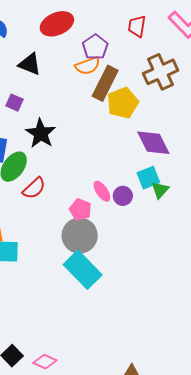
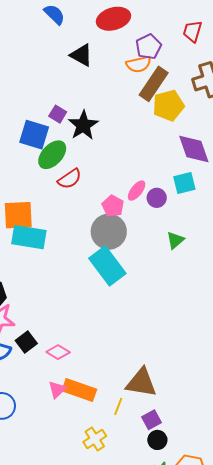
purple square: (15, 103) -> (58, 114), moved
green triangle: (160, 190) -> (175, 240), moved
pink ellipse: (102, 191) -> (137, 191), turned 65

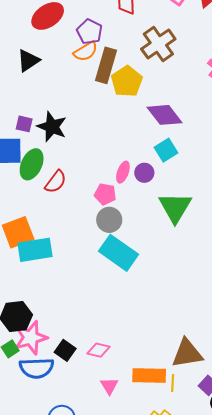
black triangle: (81, 55) -> (28, 61), turned -45
gray circle: (109, 232) -> (109, 220), size x0.7
green triangle: (175, 240) -> (175, 207), size x1.8
orange rectangle: (79, 390) -> (149, 376), moved

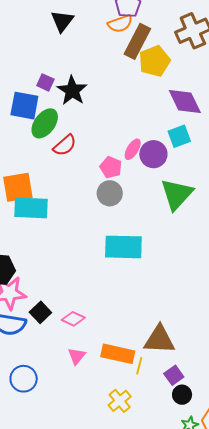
black triangle: (28, 61) -> (62, 21), turned -30
purple circle: (144, 173) -> (153, 154), size x1.4
cyan rectangle: (119, 253) -> (123, 247), moved, turned -45

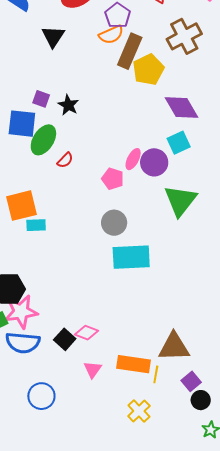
black star: (72, 91) -> (68, 105), size x0.7
red semicircle: (65, 145) -> (65, 160), size x0.7
gray circle: (110, 193) -> (114, 223), moved
cyan rectangle: (31, 208) -> (36, 225), size x0.6
black square: (40, 312) -> (65, 339), moved

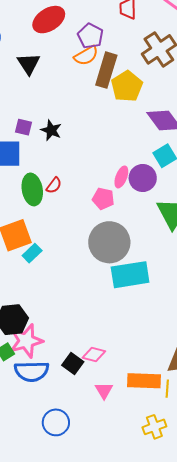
green ellipse: (43, 140) -> (32, 189), moved, turned -36
gray circle: (114, 223) -> (109, 242), size x1.6
cyan rectangle: (36, 225) -> (32, 253), turned -36
yellow cross: (139, 411) -> (154, 427), turned 30

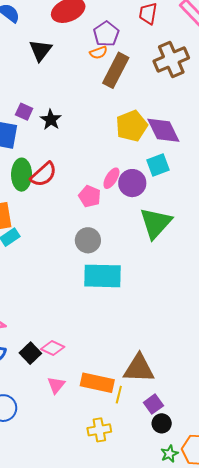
orange semicircle: (86, 56) -> (98, 53), size x0.7
yellow pentagon: (127, 86) -> (132, 126), moved
red semicircle: (54, 185) -> (44, 174), size x1.6
gray circle: (109, 242) -> (88, 240), size x0.6

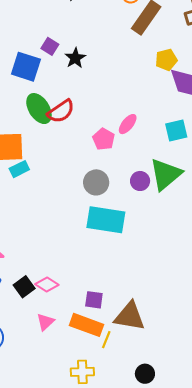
yellow pentagon: (132, 126) -> (166, 60), moved, size x0.7
cyan square: (158, 165) -> (176, 130), moved
green ellipse: (22, 175) -> (39, 109), turned -40
purple circle: (132, 183) -> (140, 181), moved, size x0.7
purple square: (153, 404) -> (94, 300), moved, turned 36

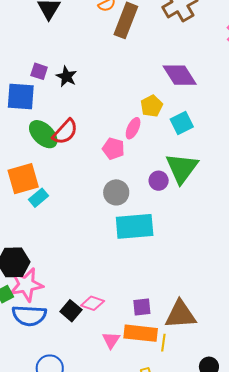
yellow pentagon: (166, 60) -> (152, 106), moved
pink triangle: (45, 322) -> (111, 340), moved

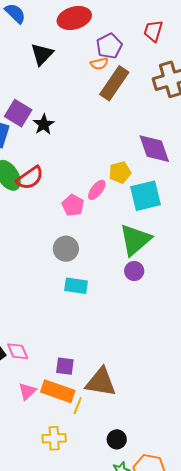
purple square: (39, 71) -> (18, 113), size x1.5
cyan square: (182, 123) -> (145, 196), size x1.4
purple circle: (159, 181) -> (134, 271), moved
cyan rectangle: (135, 226) -> (76, 286), size x0.6
pink diamond: (93, 303) -> (18, 351), turned 35

